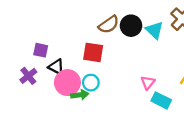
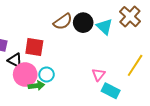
red square: (93, 52) -> (34, 47), moved

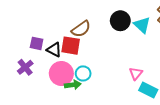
brown semicircle: (63, 22) -> (81, 29), moved
black triangle: (15, 60) -> (54, 50), moved

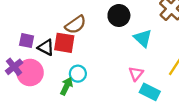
cyan triangle: (142, 25) -> (143, 38), moved
pink circle: (61, 73) -> (30, 73), moved
green arrow: (73, 85) -> (66, 86), turned -56

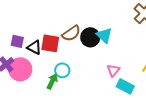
black circle: (119, 16) -> (90, 37), moved
brown semicircle: (76, 25) -> (71, 33), moved
cyan triangle: (143, 38) -> (104, 35), moved

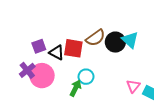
purple square: (17, 41) -> (39, 46), turned -32
pink triangle: (113, 70) -> (133, 86), moved

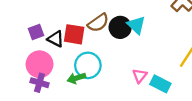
purple cross: (27, 70) -> (40, 83), moved, turned -35
cyan circle: (86, 77) -> (88, 65), size x1.5
green arrow: (76, 88) -> (76, 78), turned -133

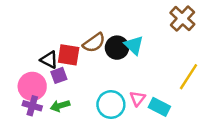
purple square: (36, 32) -> (59, 75), moved
cyan circle: (88, 65) -> (111, 105), moved
green arrow: (76, 78) -> (60, 106), moved

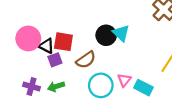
brown semicircle: (94, 43) -> (86, 60), moved
pink circle: (32, 86) -> (28, 38), moved

